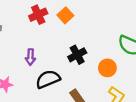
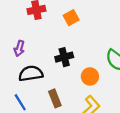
orange square: (65, 15) -> (71, 18), moved

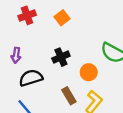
brown rectangle: (55, 98) -> (69, 96), moved

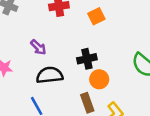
purple arrow: (16, 55) -> (38, 47), turned -64
orange circle: (89, 72) -> (99, 79), moved

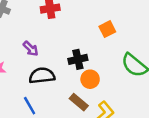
orange square: (96, 16) -> (107, 29), moved
brown rectangle: (87, 103) -> (79, 102), turned -30

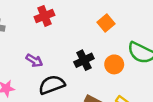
orange circle: (90, 79) -> (114, 64), moved

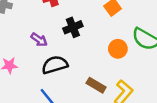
black cross: (84, 60) -> (73, 27), moved

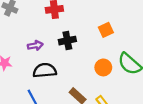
purple arrow: (39, 40) -> (35, 46), turned -56

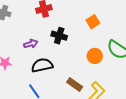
black cross: (67, 41) -> (59, 36), turned 35

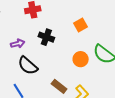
black semicircle: (42, 65) -> (28, 66), turned -130

